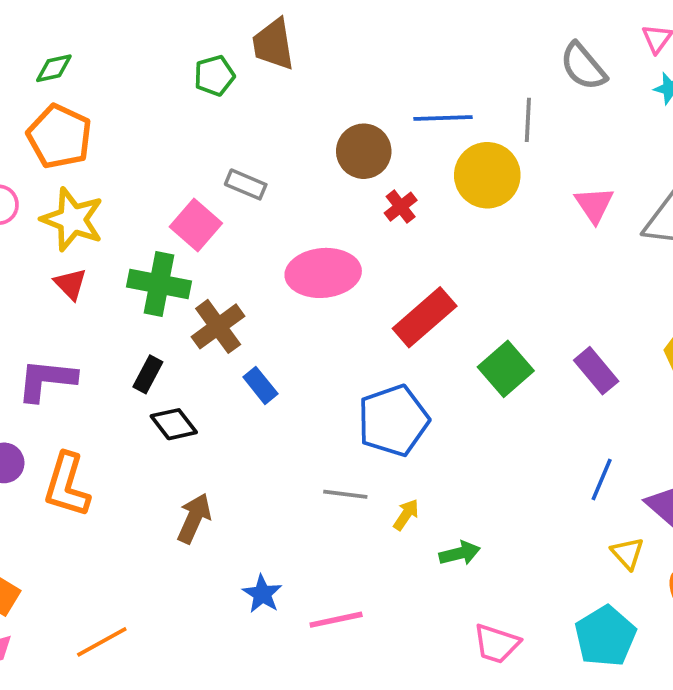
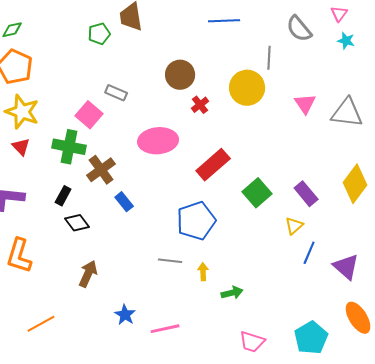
blue line: (443, 118) -> (224, 21), moved
yellow arrow: (406, 515) -> (203, 272), turned -36
yellow triangle: (627, 553) -> (294, 226), moved, turned 30
orange line: (102, 642) -> (41, 324), moved

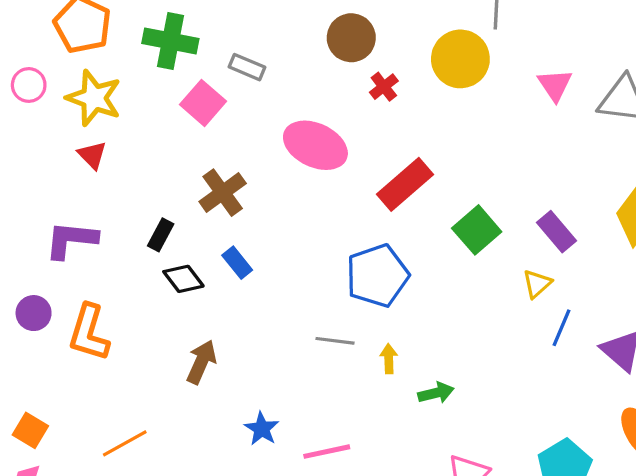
pink ellipse: (158, 141) -> (315, 145), turned 30
green cross: (69, 147) -> (170, 41), moved
blue rectangle: (124, 202) -> (237, 263), moved

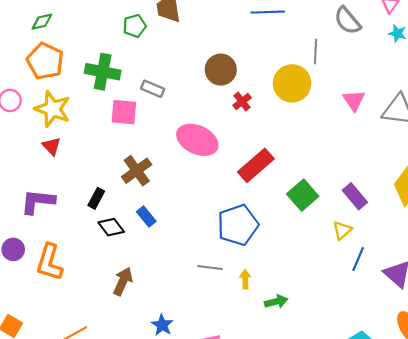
pink square: (203, 103) -> (124, 112), turned -36

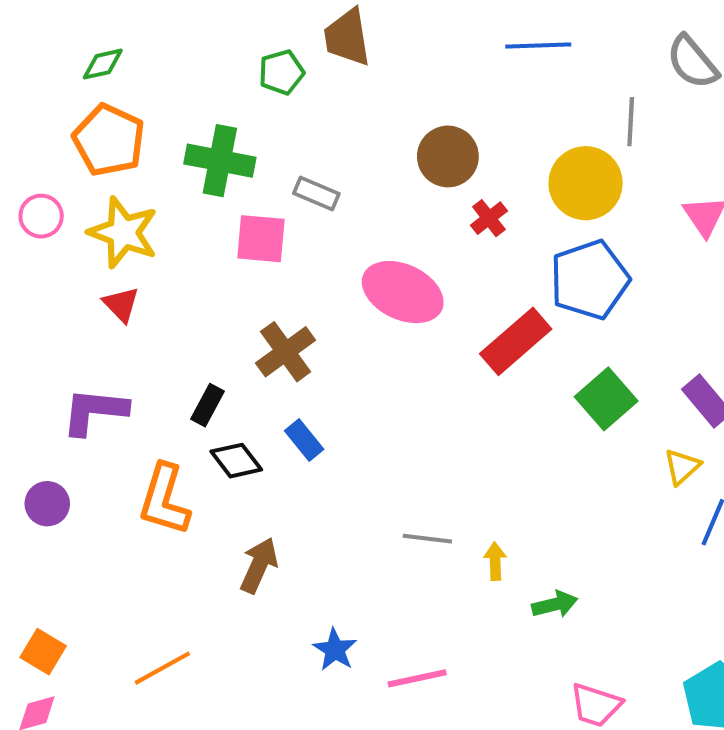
blue pentagon: (238, 225) -> (590, 280), moved
orange L-shape: (49, 262) -> (164, 500), moved

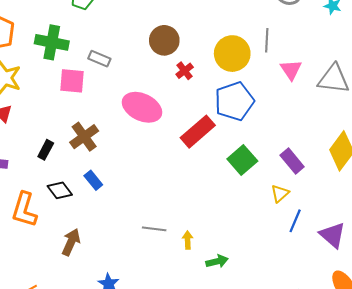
gray line: (631, 122) -> (267, 40), moved
black rectangle: (208, 405) -> (46, 150), moved

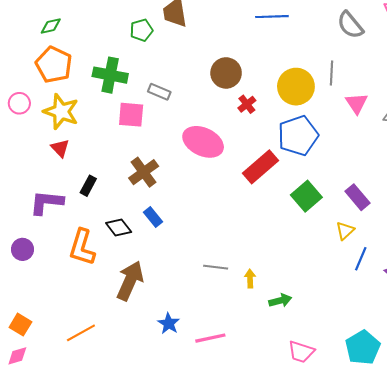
black rectangle: (46, 150) -> (88, 186), moved
brown arrow: (71, 242) -> (130, 281), size x1.4

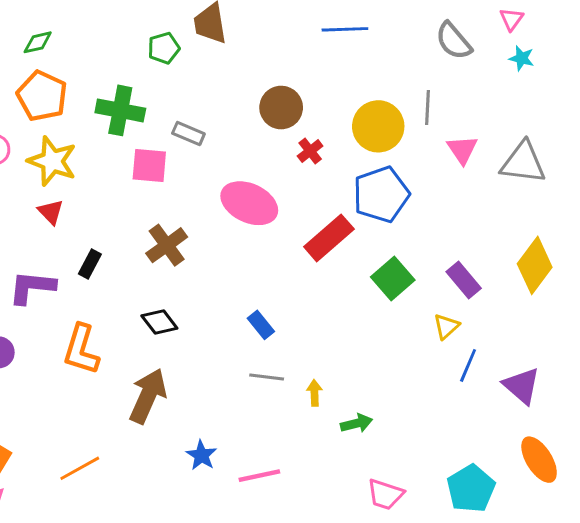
blue rectangle: (153, 217) -> (261, 325), moved
black diamond: (119, 227) -> (159, 322), moved

